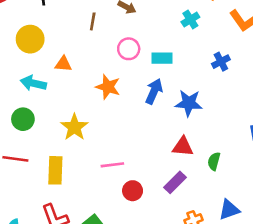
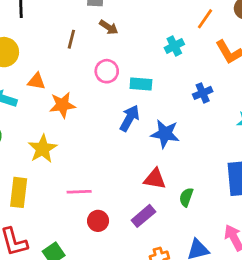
orange star: (108, 87) -> (62, 105), moved, turned -30

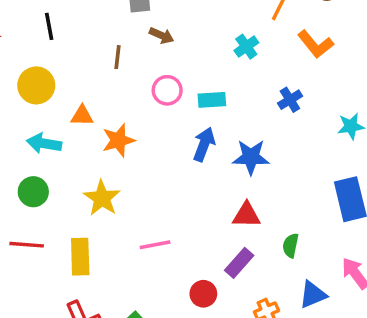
green semicircle: (186, 197) -> (291, 245), moved
red circle: (98, 221) -> (203, 294), moved

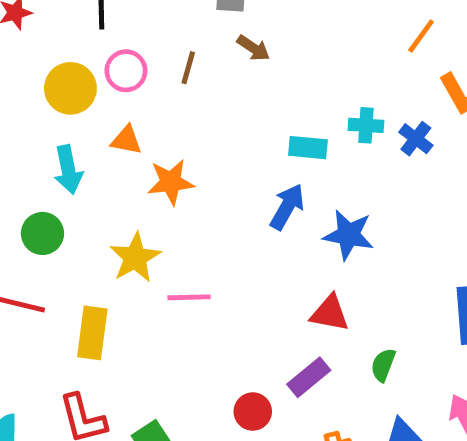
cyan cross: (246, 47) -> (366, 125), moved, turned 30
pink circle: (167, 90) -> (126, 71), moved
blue cross: (290, 100) -> (416, 139), moved, turned -30
cyan arrow: (44, 143) -> (68, 170), turned -120
pink line: (155, 245) -> (189, 297), moved

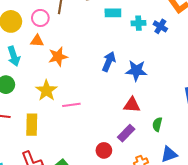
pink circle: (126, 71) -> (40, 18), moved
cyan rectangle: (308, 148) -> (113, 13), moved

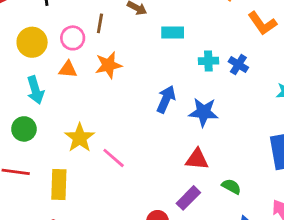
cyan cross: (138, 23) -> (208, 61), moved
blue cross: (160, 26) -> (238, 65), moved
orange star: (58, 57) -> (108, 65), moved
pink line: (71, 105) -> (114, 158), turned 48
green semicircle: (157, 124) -> (231, 186), turned 104

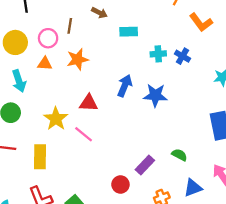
red triangle: (197, 159) -> (89, 103), moved

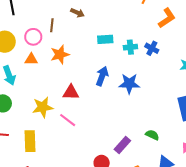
orange L-shape: (201, 22) -> (167, 18), turned -85
cyan rectangle: (129, 32) -> (105, 39), moved
yellow star: (56, 119) -> (43, 107), turned 30

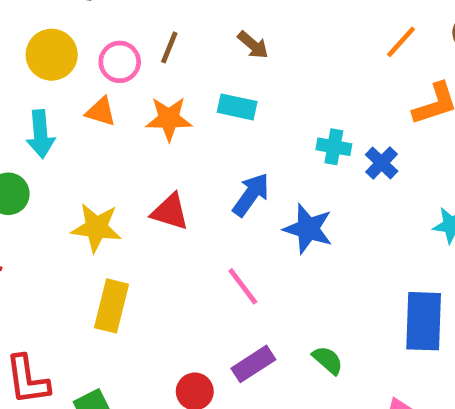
brown arrow: (77, 13) -> (253, 45), moved
cyan rectangle: (105, 39) -> (237, 107), moved
pink line: (68, 120) -> (243, 286), moved
yellow rectangle: (30, 141) -> (112, 306), moved

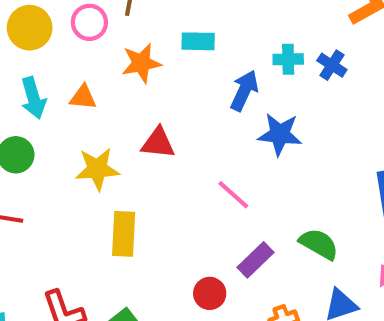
orange triangle: (101, 112) -> (83, 97), moved
blue arrow: (251, 195) -> (244, 91), moved
green semicircle: (328, 360) -> (319, 244), size x1.4

